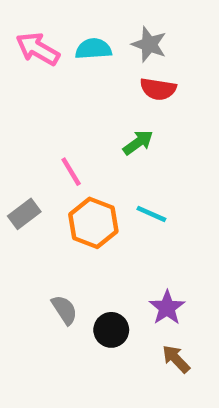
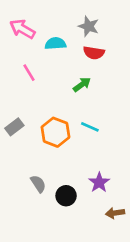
cyan semicircle: (93, 49) -> (55, 44), moved
pink line: (71, 172) -> (29, 73), moved
brown arrow: (176, 359) -> (115, 213), moved, turned -54

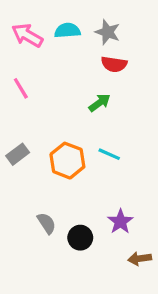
cyan semicircle: (55, 44) -> (67, 30), moved
pink line: (29, 73) -> (21, 88), moved

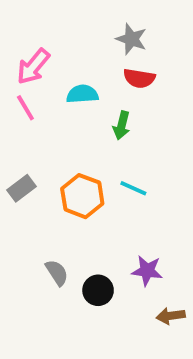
cyan semicircle: (67, 30) -> (82, 94), moved
pink arrow: (27, 35) -> (33, 67), moved, turned -80
green arrow: (100, 103) -> (122, 125), turned 140
purple star: (120, 222) -> (147, 271), turned -30

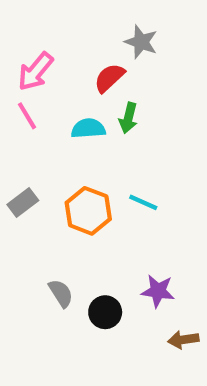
red semicircle: (139, 78) -> (109, 78), moved, turned 128
cyan semicircle: (82, 94) -> (88, 128), moved
green arrow: (122, 125) -> (128, 118), moved

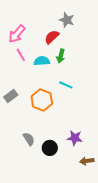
pink line: (27, 116) -> (21, 55), moved
cyan line: (143, 202) -> (66, 85), moved

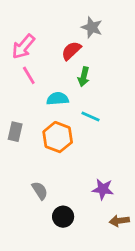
cyan semicircle: (42, 61) -> (58, 99), moved
gray rectangle: (11, 96) -> (15, 132), turned -40
black circle: (50, 148) -> (63, 217), moved

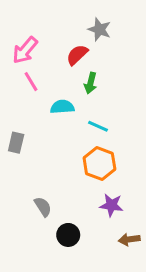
orange hexagon: (58, 137) -> (99, 163), moved

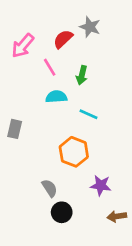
red semicircle: (77, 55) -> (63, 39), moved
pink line: (31, 82) -> (50, 67), moved
orange hexagon: (99, 163) -> (74, 152), moved
gray semicircle: (43, 207) -> (50, 188), moved

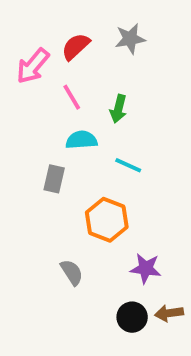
gray star: (90, 27) -> (130, 39), turned -30
red semicircle: (63, 39) -> (76, 47), moved
gray rectangle: (15, 129) -> (54, 179), moved
black circle: (62, 212) -> (132, 317), moved

